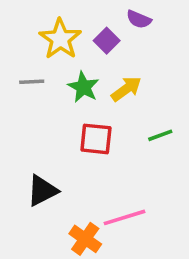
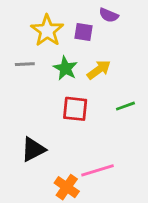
purple square: (107, 41) -> (84, 32), turned -36

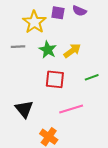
purple square: (84, 32) -> (58, 13), moved
black triangle: (33, 149) -> (24, 109), turned -42
pink line: (97, 170) -> (71, 109), moved

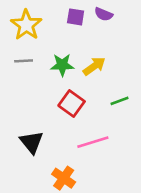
yellow star: (34, 22) -> (26, 25), moved
green star: (48, 50) -> (62, 65), turned -30
red square: (55, 79) -> (72, 104), turned 30

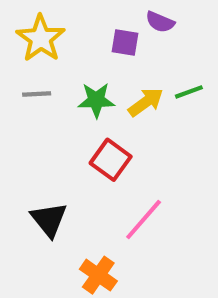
purple square: (76, 17) -> (125, 43), moved
green line: (120, 101) -> (189, 92), moved
pink line: (93, 142) -> (144, 219), turned -32

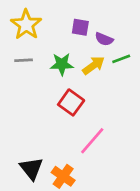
purple semicircle: (160, 22) -> (104, 39), moved
black triangle: (49, 219) -> (31, 168), moved

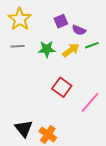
purple square: (80, 27) -> (61, 21), turned -32
red square: (71, 102) -> (62, 87), moved
pink line: (92, 141) -> (90, 102), moved

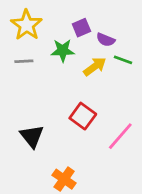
green line: (92, 45) -> (123, 60), turned 40
green star: (47, 49) -> (63, 50), moved
black triangle: (24, 128) -> (32, 136), moved

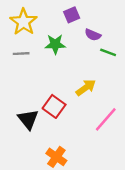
purple square: (81, 28) -> (72, 15), moved
yellow arrow: (95, 67) -> (86, 88), moved
red square: (83, 116) -> (54, 106), moved

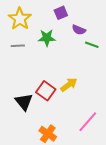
yellow arrow: (86, 88) -> (69, 85), moved
pink line: (106, 119) -> (88, 122), moved

